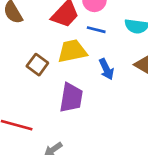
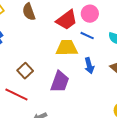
brown square: (37, 65) -> (25, 71), moved

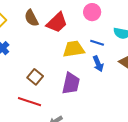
red trapezoid: (67, 20) -> (57, 23), moved
blue line: (87, 36) -> (97, 43), moved

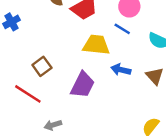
blue line: (97, 43) -> (122, 29), moved
blue arrow: (98, 64) -> (121, 70), turned 112

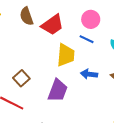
yellow trapezoid: (96, 45) -> (66, 55), turned 95

